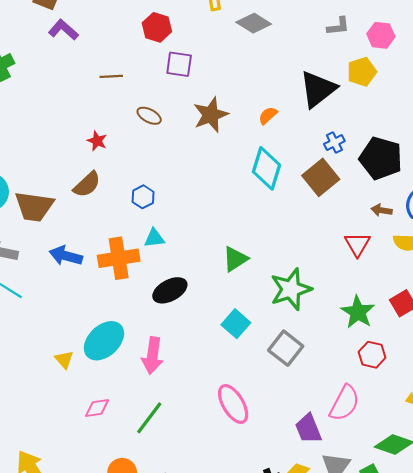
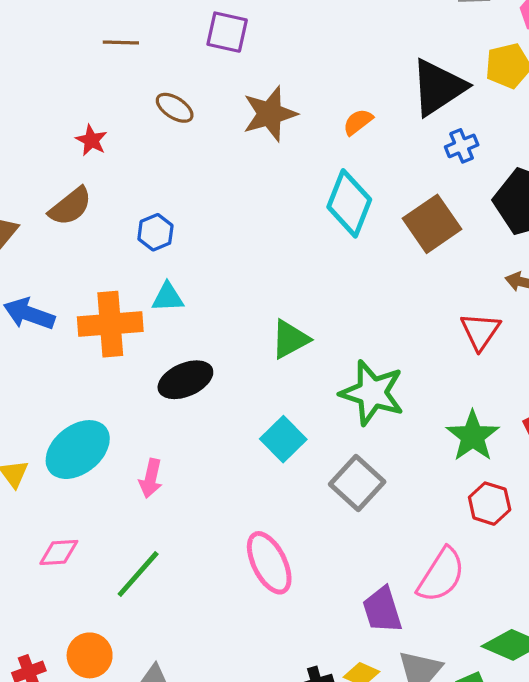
blue cross: (334, 143) -> (462, 146), moved
green star: (291, 289) -> (372, 393), turned 30
pink arrow: (153, 356) -> (151, 478), size x0.7

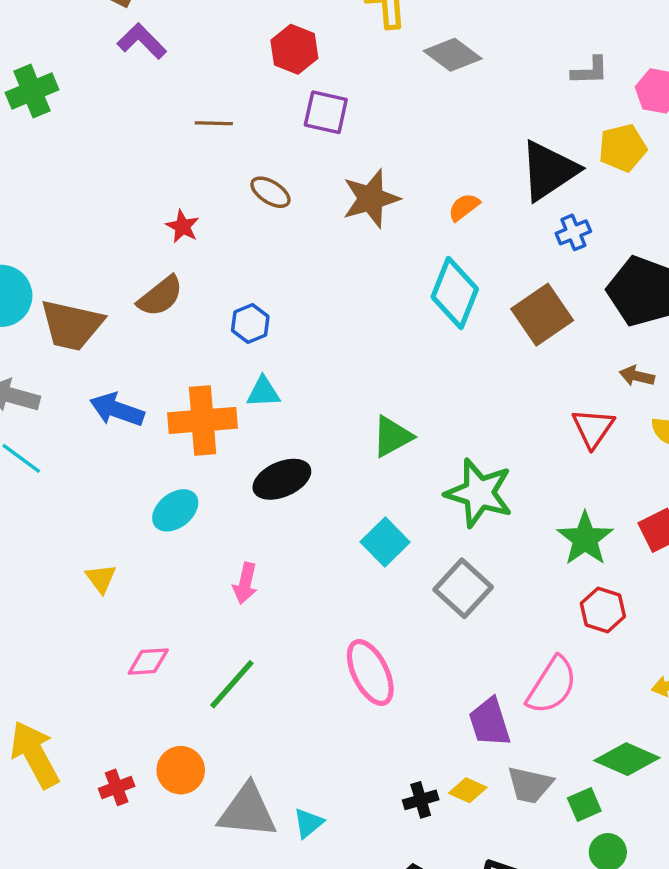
cyan ellipse: (78, 450) -> (175, 510), moved, size x0.7

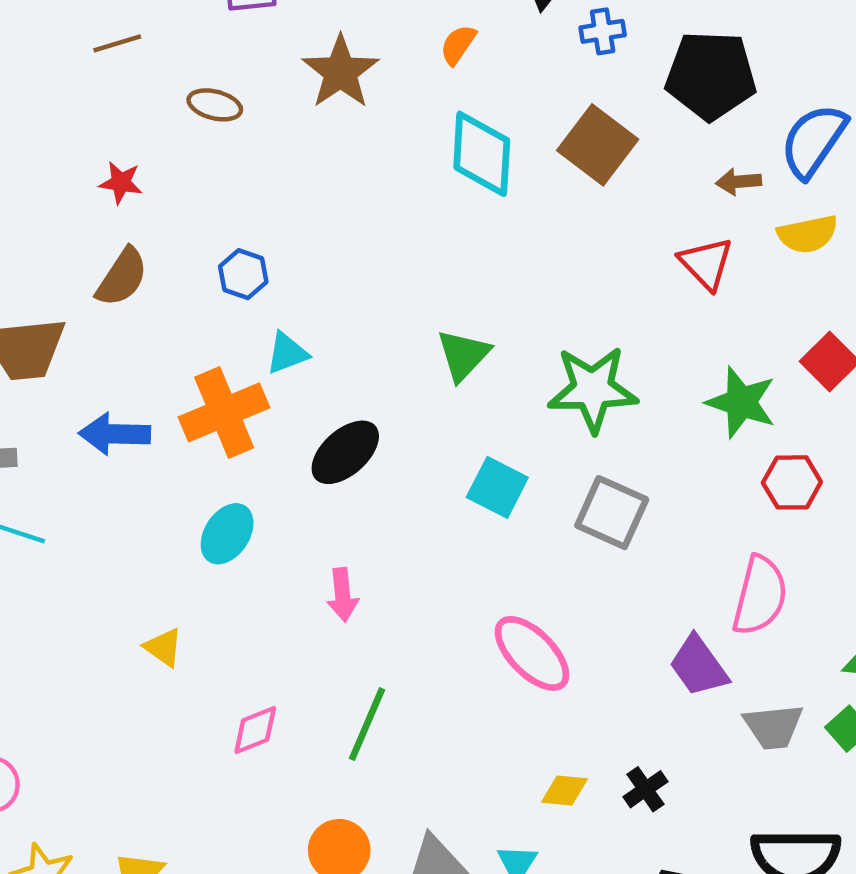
blue cross: (573, 232) -> (603, 31), turned 32
yellow diamond: (468, 790) -> (564, 790), moved

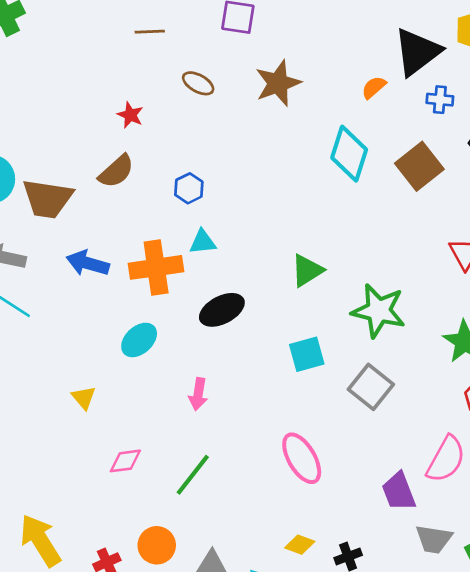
orange semicircle: (458, 45) -> (374, 87), moved
cyan square: (497, 487) -> (307, 354), turned 33

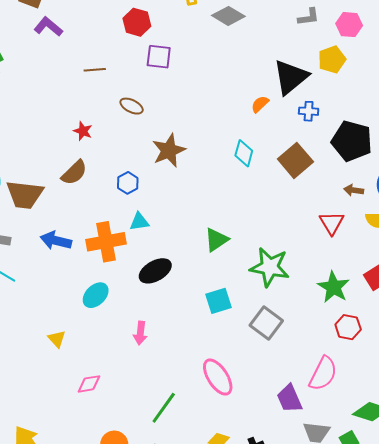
brown star: (278, 83) -> (169, 151), moved
cyan diamond: (349, 154) -> (244, 153), size x0.7
green line: (193, 475) -> (164, 408), moved

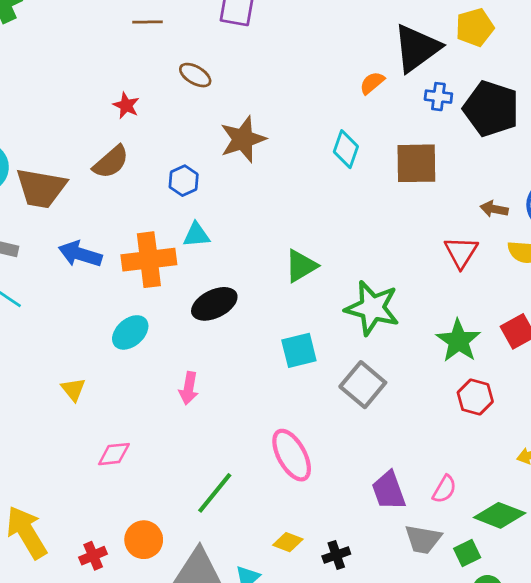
black pentagon: (352, 141) -> (491, 109), moved
brown square: (295, 160) -> (416, 163), turned 36
pink semicircle: (323, 374) -> (444, 489), moved, size x0.6

